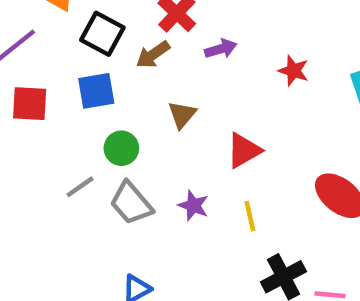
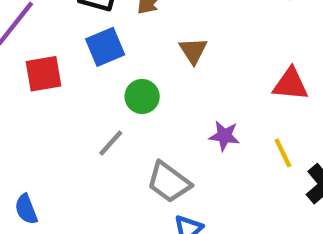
red triangle: (244, 150) -> (290, 84), moved, turned 48
gray trapezoid: (131, 203) -> (169, 182), moved
yellow line: (250, 216) -> (283, 153), moved

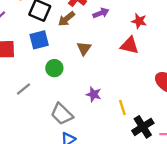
red triangle: (290, 84) -> (130, 45), moved
gray line: (111, 143) -> (24, 89), moved

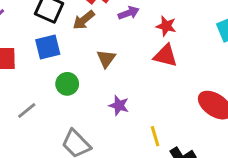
red star: (139, 21) -> (166, 26), moved
purple star: (94, 94) -> (119, 105), moved

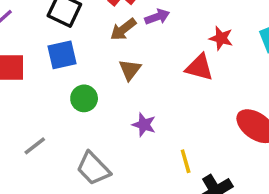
brown arrow: (84, 20) -> (123, 29), moved
red star: (166, 26) -> (221, 38), moved
gray line: (27, 110) -> (35, 146), moved

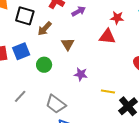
brown arrow: (123, 29) -> (45, 29), moved
blue square: (62, 55) -> (21, 51), moved
yellow line: (186, 161) -> (108, 92), turned -56

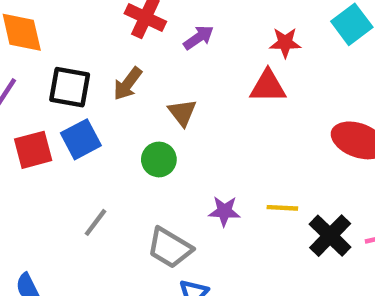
black square: (25, 16) -> (70, 87), moved
green circle: (44, 65) -> (159, 159), moved
purple star: (81, 74) -> (224, 211), moved
gray line: (20, 96) -> (95, 222), moved

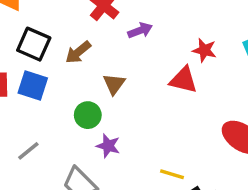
blue square: (81, 139) -> (33, 85), turned 32
purple star: (224, 211) -> (108, 146), moved

